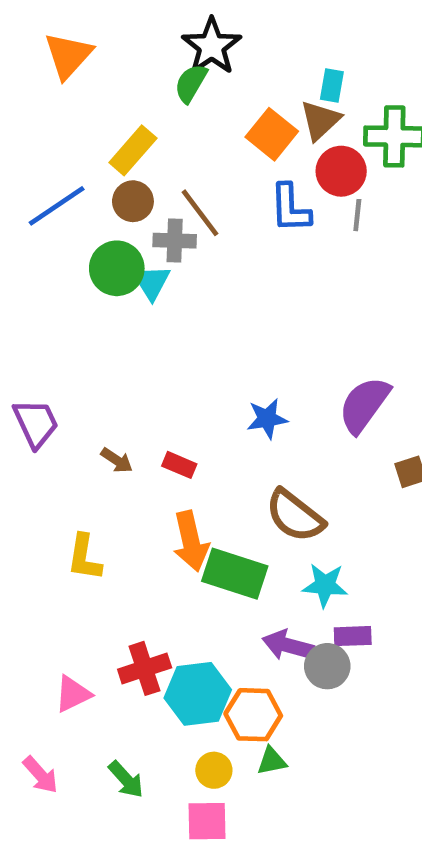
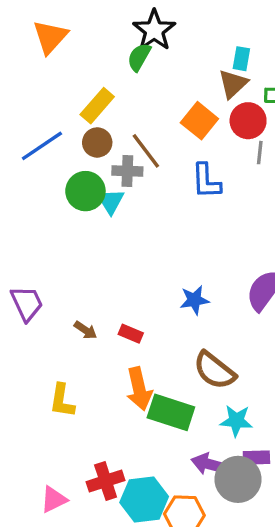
orange square: (272, 134) -> (199, 121), moved
blue L-shape: (290, 208) -> (206, 181), moved
gray circle: (327, 666) -> (238, 479), size x1.4

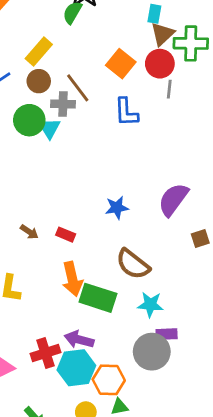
brown triangle: (233, 84) -> (163, 34), moved
purple arrow: (210, 464) -> (79, 340), moved

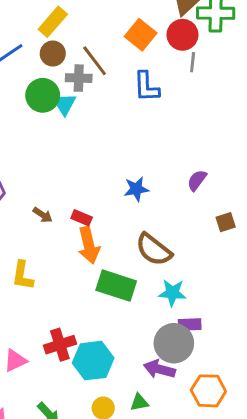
purple semicircle: (173, 200) -> (197, 180), size x0.6
orange arrow: (72, 279) -> (89, 245), moved
purple arrow: (79, 340) -> (159, 369), moved
orange hexagon: (109, 380) -> (208, 391), moved

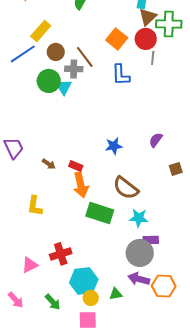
yellow rectangle: (53, 22) -> (41, 31), moved
cyan hexagon: (93, 361) -> (84, 281), moved
purple arrow: (159, 369) -> (139, 279), moved

